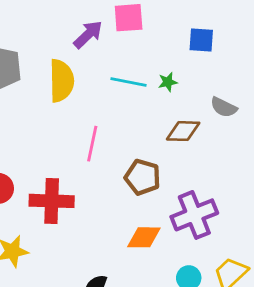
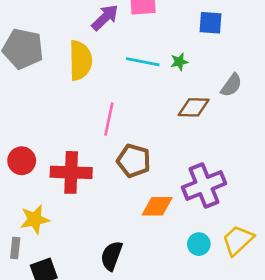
gray semicircle: (224, 107) -> (231, 85), turned -80
brown pentagon: (143, 177) -> (134, 161), moved

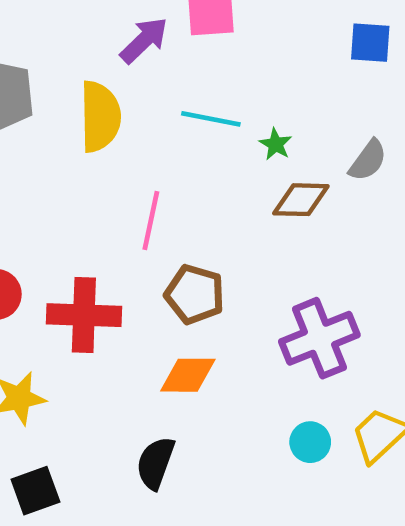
blue square: (211, 23) -> (370, 43), moved
green star: (179, 62) -> (276, 144), moved, turned -30
orange diamond: (157, 206) -> (188, 375), moved

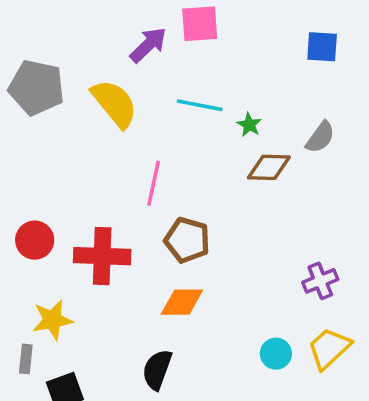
yellow semicircle: (100, 117) -> (115, 103), turned -38
purple cross: (319, 338) -> (320, 281), moved, size x0.6

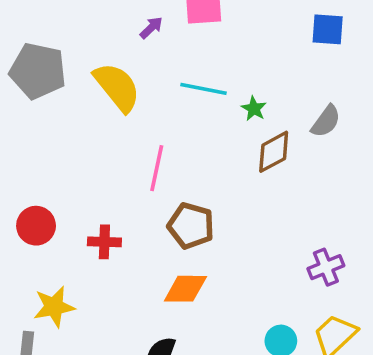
purple arrow: (148, 45) -> (151, 28), size x0.6
brown diamond: (269, 167) -> (274, 152), turned -30
red cross: (102, 256) -> (104, 242), size x0.6

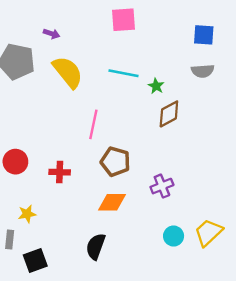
purple arrow: (151, 28) -> (51, 34), moved, turned 63
gray semicircle: (326, 121) -> (203, 71), moved, turned 50
purple cross: (326, 267) -> (162, 186), moved
yellow star: (54, 307) -> (27, 214), size x0.7

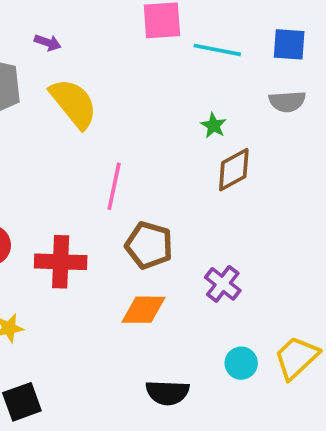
cyan line: (124, 73) -> (217, 50), moved
red cross: (60, 172) -> (61, 262), size x1.5
purple cross: (162, 186) -> (223, 284), turned -30
black semicircle: (96, 246) -> (167, 393), moved, turned -108

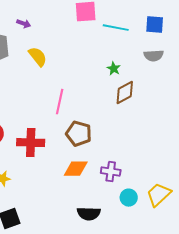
yellow semicircle: (74, 103) -> (38, 57), size x0.7
purple cross: (223, 284) -> (111, 172), moved, turned -30

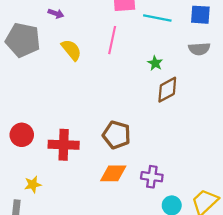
pink line: (60, 102) -> (112, 40), moved

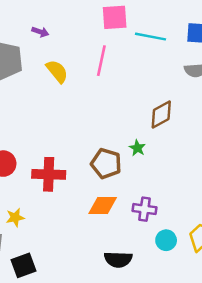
green star: (155, 63) -> (137, 148), moved

